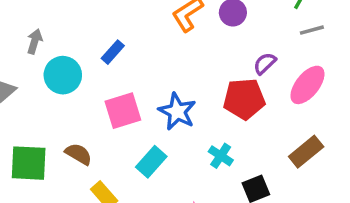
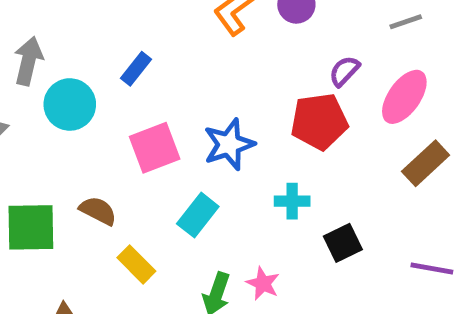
gray arrow: (35, 41) -> (28, 61), size x1.4
blue star: (177, 112) -> (229, 144), turned 30
brown rectangle: (306, 152) -> (426, 163), moved
cyan cross: (221, 156) -> (292, 201), turned -30

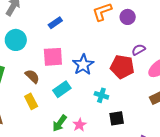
cyan circle: (70, 104) -> (16, 40), moved
blue star: (229, 144) -> (83, 65), turned -30
brown semicircle: (98, 211) -> (32, 76), moved

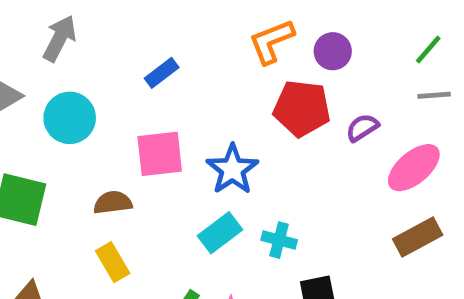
red pentagon: (122, 67) -> (302, 108), moved
brown semicircle: (32, 76) -> (113, 203), turned -49
cyan rectangle: (62, 89) -> (220, 233), moved

